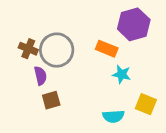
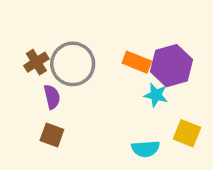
purple hexagon: (134, 24) -> (171, 66), moved
brown cross: (28, 49) -> (36, 62), turned 36
brown square: (51, 100) -> (52, 135), moved, turned 36

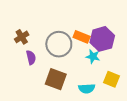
gray circle: (73, 64) -> (59, 44), moved
brown square: (52, 135) -> (56, 79), moved, size x1.5

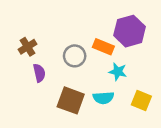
purple hexagon: (102, 39) -> (130, 31), moved
gray circle: (59, 44) -> (75, 56), size x0.7
cyan semicircle: (87, 89) -> (103, 98), moved

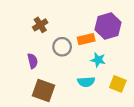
brown cross: (27, 47) -> (40, 25), moved
orange rectangle: (103, 47) -> (86, 39), turned -35
brown square: (71, 100) -> (44, 90), moved

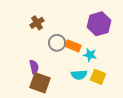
orange rectangle: (86, 39) -> (73, 46), moved, turned 35
purple semicircle: (33, 61) -> (34, 67), moved
yellow square: (118, 84) -> (98, 77), moved

